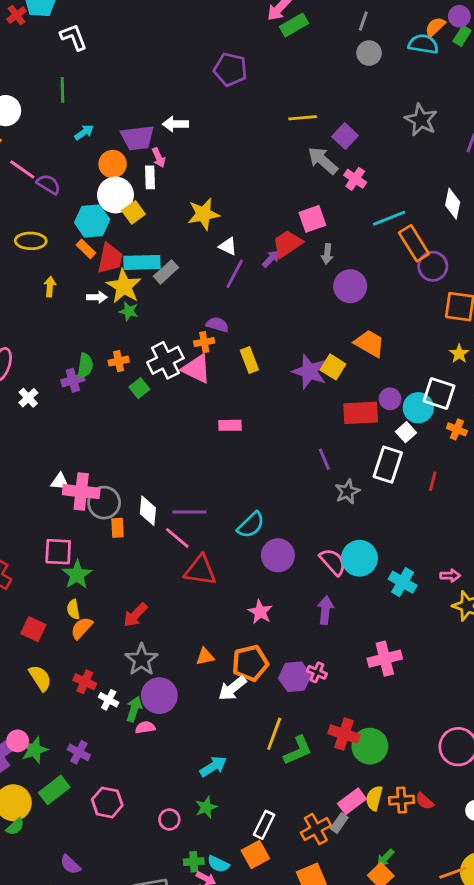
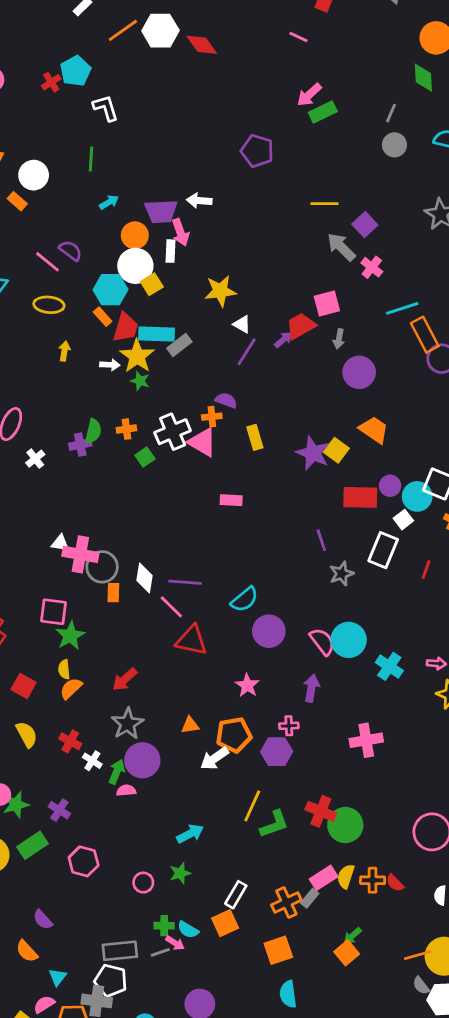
pink arrow: (159, 158) -> (180, 232), size x1.4
pink line: (22, 169) -> (48, 262), moved
pink cross: (317, 672) -> (289, 726), moved, turned -30

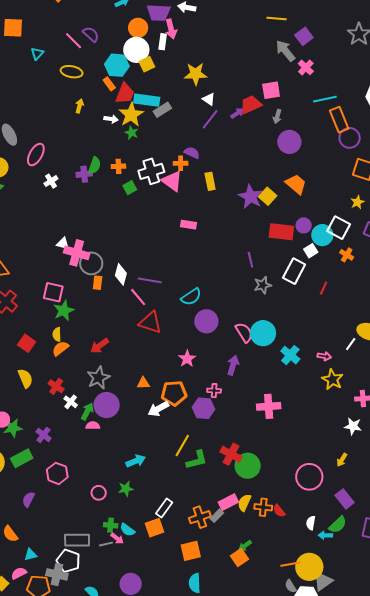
purple semicircle: (43, 920) -> (28, 499), moved, turned 63
cyan triangle: (58, 977) -> (31, 555), turned 32

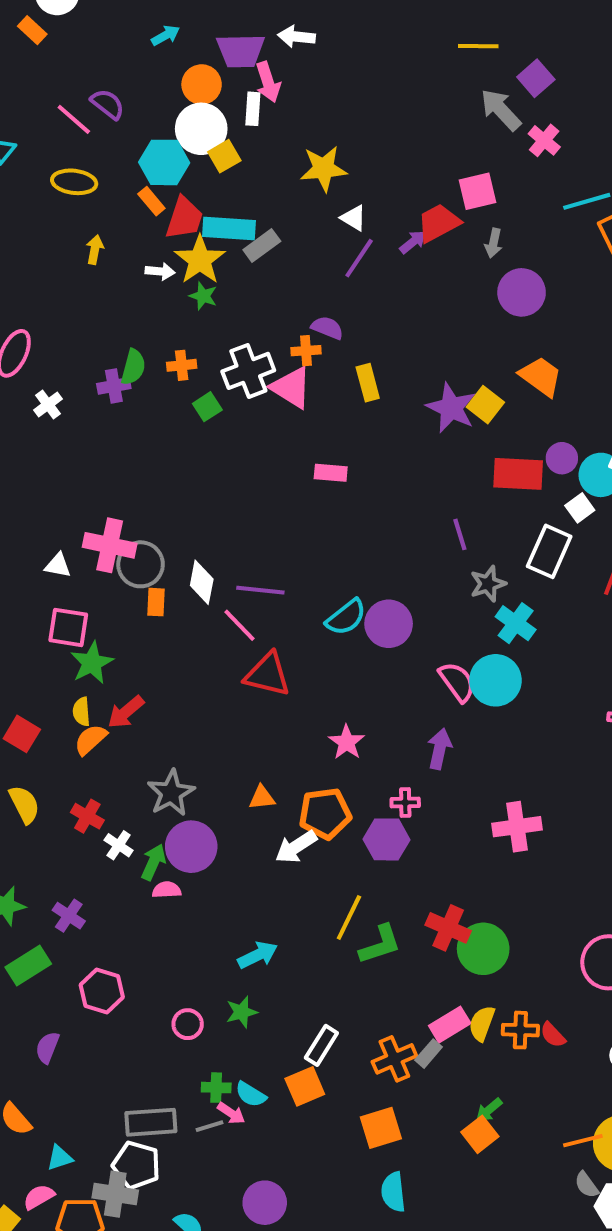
white triangle: (63, 243) -> (58, 565), moved
purple circle: (206, 321) -> (389, 624), moved
red arrow: (100, 346) -> (126, 712), moved
cyan cross: (290, 355) -> (516, 623), moved

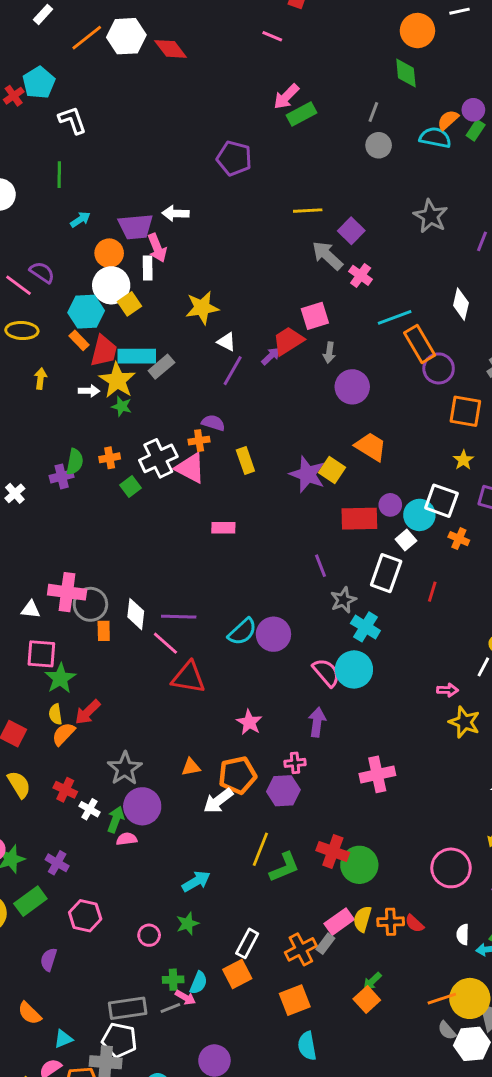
cyan semicircle: (251, 1094) -> (199, 983), turned -95

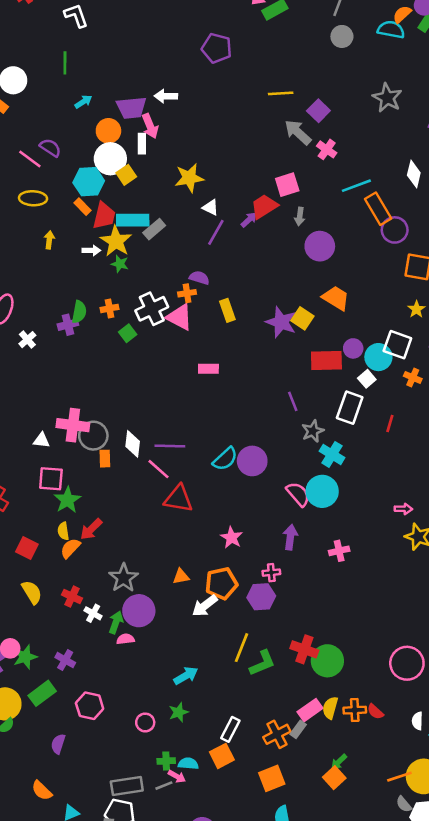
pink cross: (377, 774) -> (339, 551), moved, size x0.7
cyan semicircle: (199, 983) -> (188, 764), turned -108

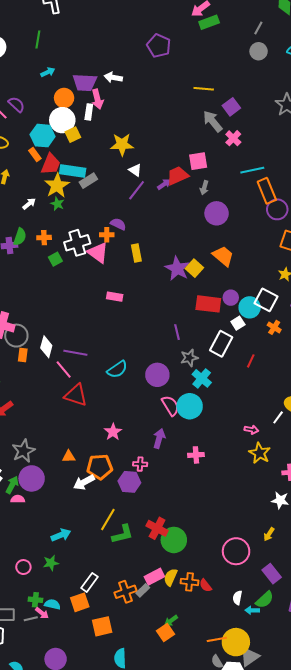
white arrow: (91, 250) -> (29, 204), moved, turned -48
purple circle: (252, 461) -> (157, 375), moved
orange square: (272, 778) -> (102, 626), moved

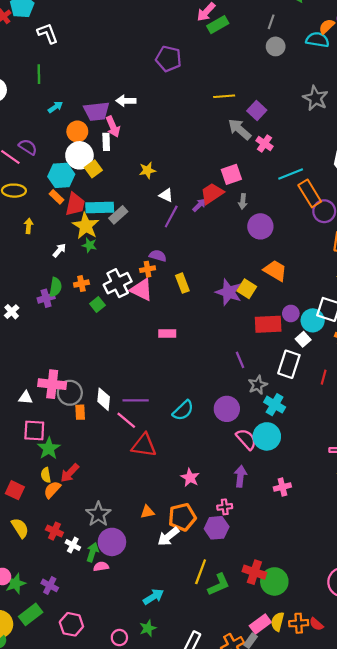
yellow star: (122, 144) -> (147, 170), size x0.7

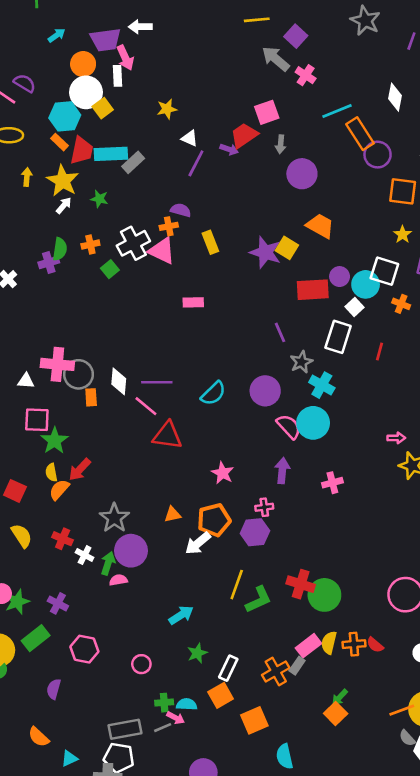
purple arrow: (199, 205) -> (229, 149), turned 64
yellow star: (86, 226) -> (63, 181), moved
green star: (148, 628) -> (197, 653), moved

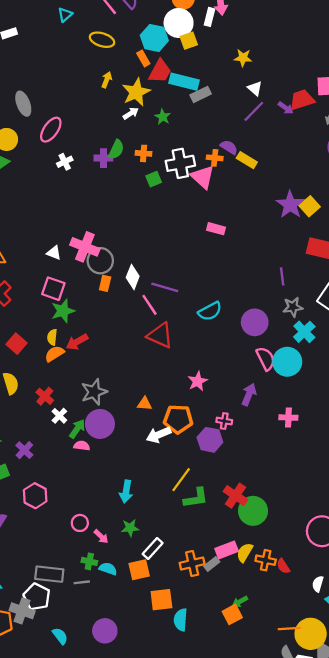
yellow rectangle: (210, 242) -> (247, 160), moved, turned -54
cyan arrow: (181, 615) -> (126, 491), turned 115
pink arrow: (176, 718) -> (101, 536), moved
cyan semicircle: (285, 756) -> (181, 620), moved

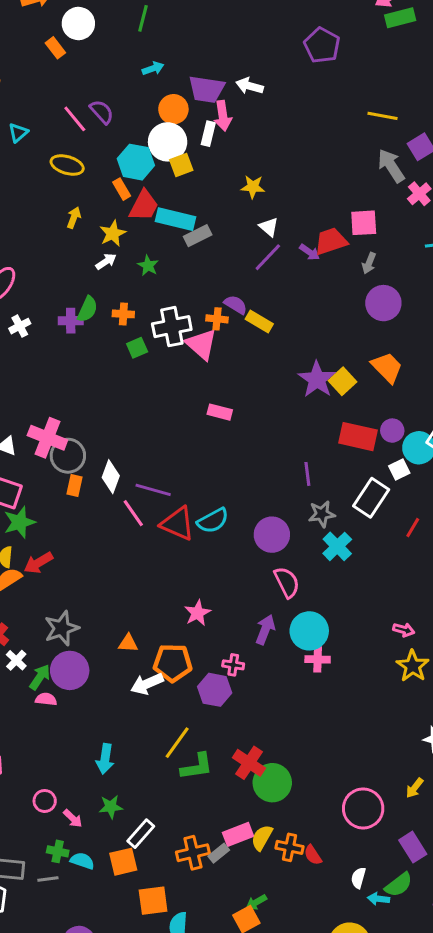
yellow star: (136, 92) -> (113, 233), size x0.7
red triangle: (160, 335) -> (178, 524), moved
cyan circle: (287, 362) -> (309, 631), moved

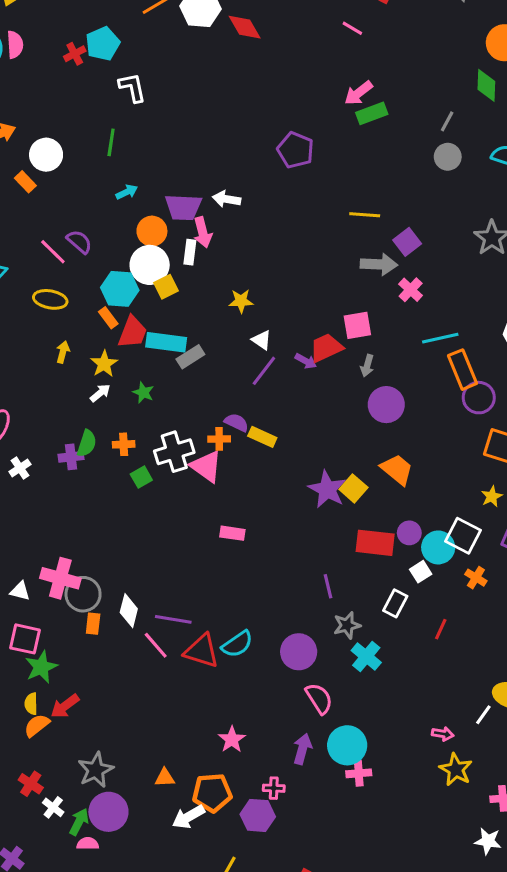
gray arrow: (391, 166) -> (379, 264), turned 132
white rectangle: (371, 498) -> (395, 603), size x0.7

